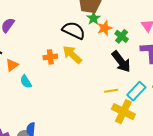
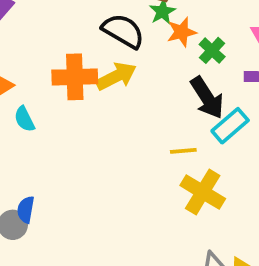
yellow arrow: (72, 55) -> (116, 76), turned 105
orange cross: (50, 57) -> (75, 77), size x1.6
cyan rectangle: (136, 91) -> (230, 126), moved

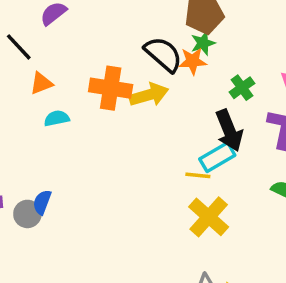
orange star: (182, 32) -> (193, 61), moved
cyan semicircle: (24, 119) -> (57, 118), turned 95
cyan rectangle: (230, 126) -> (217, 157), moved

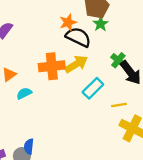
orange star: (193, 61) -> (68, 22), moved
green cross: (242, 88) -> (118, 60), moved
cyan rectangle: (217, 157) -> (93, 88), moved

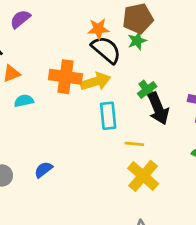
cyan rectangle: (93, 88) -> (108, 116), turned -65
blue semicircle: (29, 147) -> (43, 170), moved, turned 32

